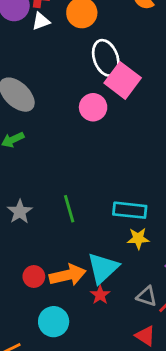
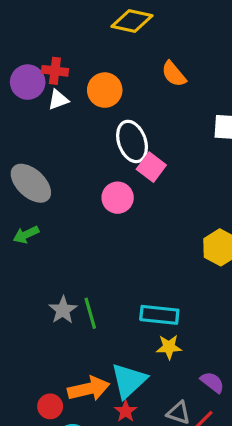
pink square: (123, 80) -> (151, 167), size x0.7
gray star: (20, 212) -> (63, 310), moved
red circle: (34, 277) -> (50, 406), moved

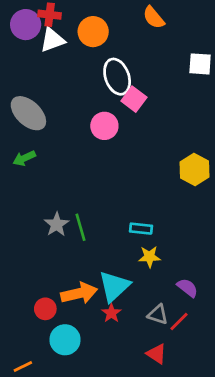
white triangle: (58, 100) -> (52, 40), size x1.4
cyan rectangle: (159, 315) -> (141, 229), size x0.7

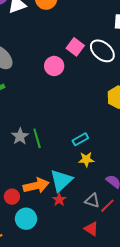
white ellipse: (117, 77) -> (102, 51), moved, turned -30
cyan rectangle: (141, 229) -> (80, 139), turned -35

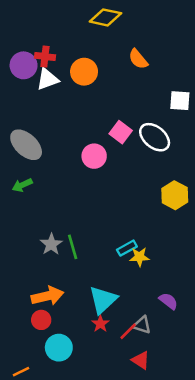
yellow star: (86, 159) -> (139, 257), moved
orange arrow: (36, 186) -> (47, 296), moved
red line: (107, 206) -> (128, 331), moved

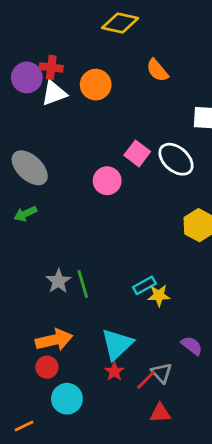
gray triangle: (142, 325) -> (162, 373), turned 30
red triangle: (141, 360) -> (160, 413), turned -36

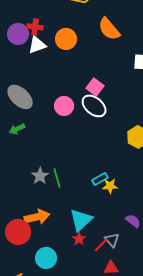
orange semicircle: (157, 70) -> (109, 29), size x1.4
white ellipse: (176, 159) -> (94, 106), moved
pink circle: (107, 181) -> (64, 106), moved
red circle: (47, 367) -> (18, 232), moved, size x1.6

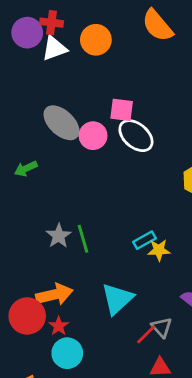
pink square: (95, 87) -> (122, 110), moved, turned -30
gray ellipse: (20, 97) -> (62, 123), moved
red star: (79, 239) -> (59, 326), moved

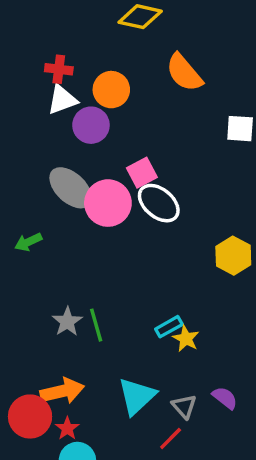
purple circle: (27, 33) -> (91, 125), moved
pink square: (122, 110) -> (142, 173), turned -35
pink circle: (93, 136) -> (108, 203), size x1.4
yellow star: (159, 250) -> (186, 339), turned 30
gray triangle: (162, 327) -> (184, 406), moved

